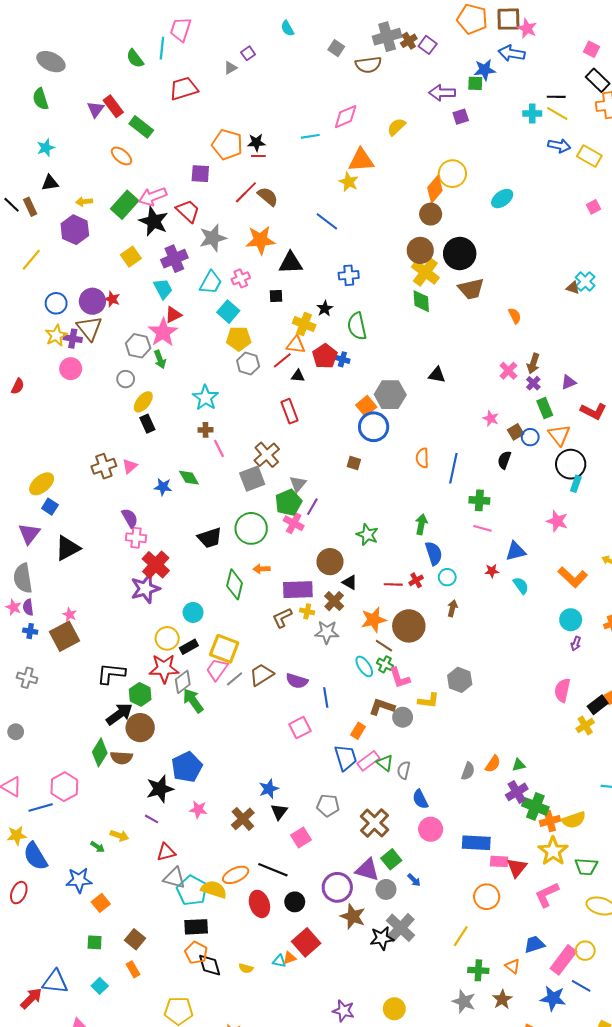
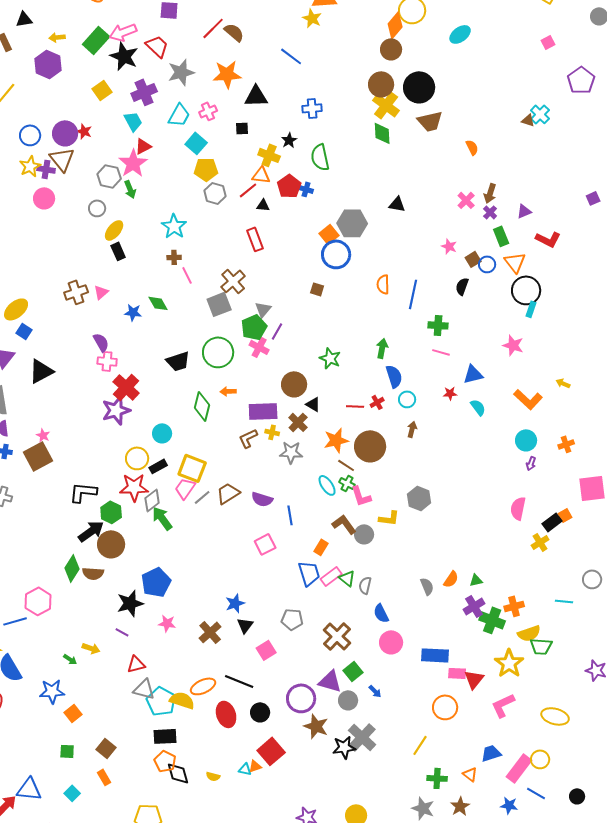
brown L-shape: (382, 707) -> (344, 524), turned 35
gray semicircle: (468, 771) -> (427, 586), turned -42
orange cross: (550, 821) -> (514, 606), moved
green trapezoid: (586, 867) -> (541, 646), moved
blue star: (553, 998) -> (509, 805), size x0.7

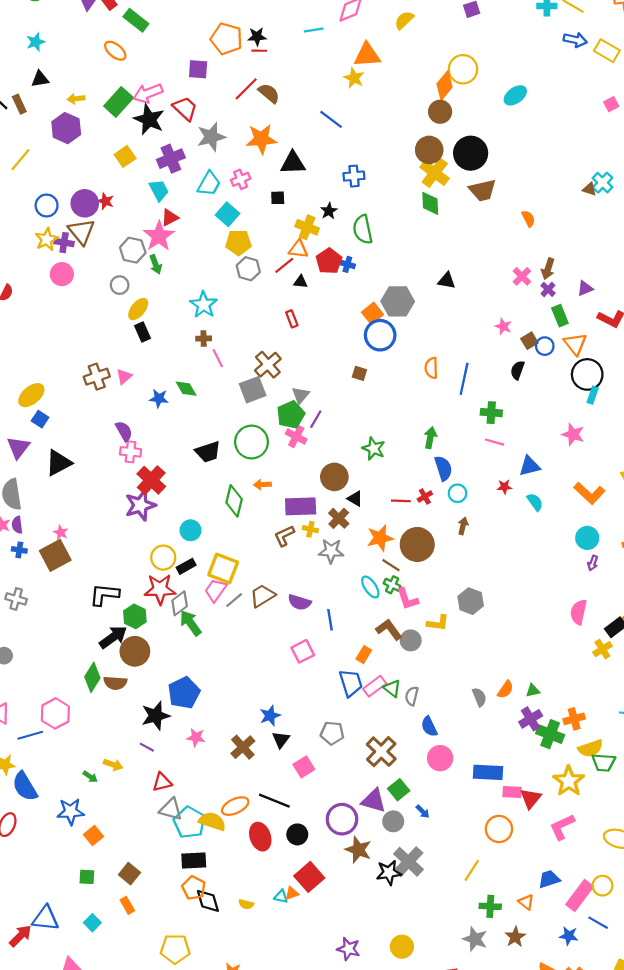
red rectangle: (255, 239) -> (292, 319), size x0.7

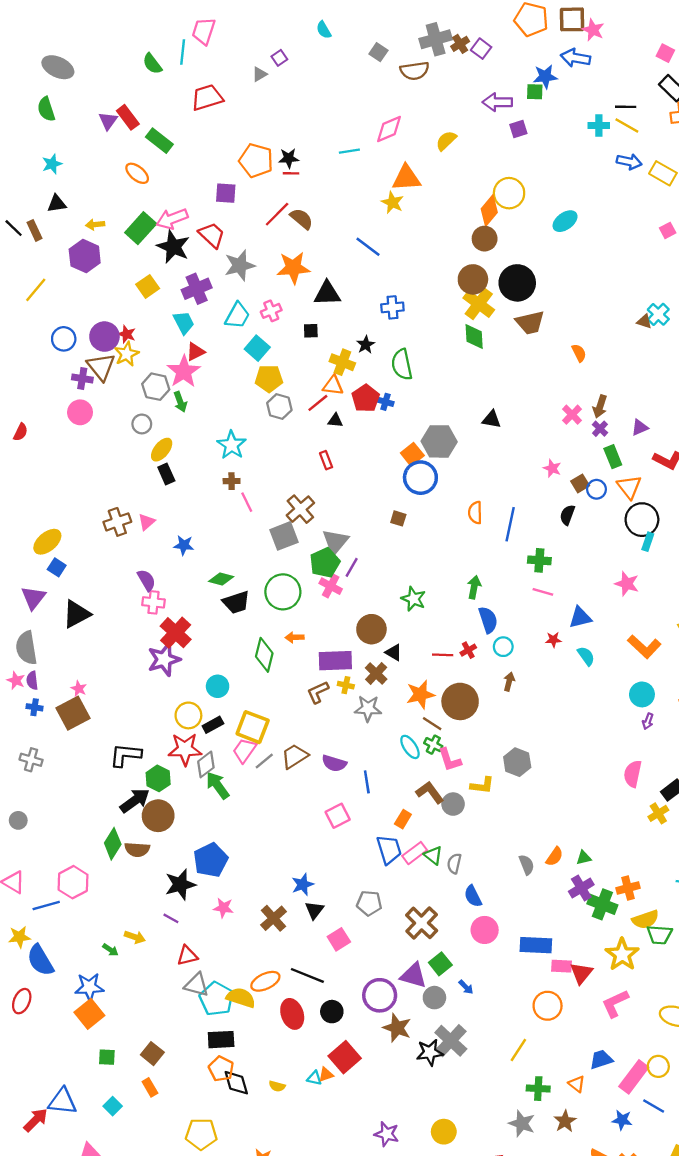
yellow star: (47, 239) -> (127, 354), moved
green diamond: (186, 389) -> (221, 579), moved, turned -45
gray triangle: (301, 395) -> (335, 542), size x1.4
orange square: (93, 836) -> (89, 1014), moved, size x1.4

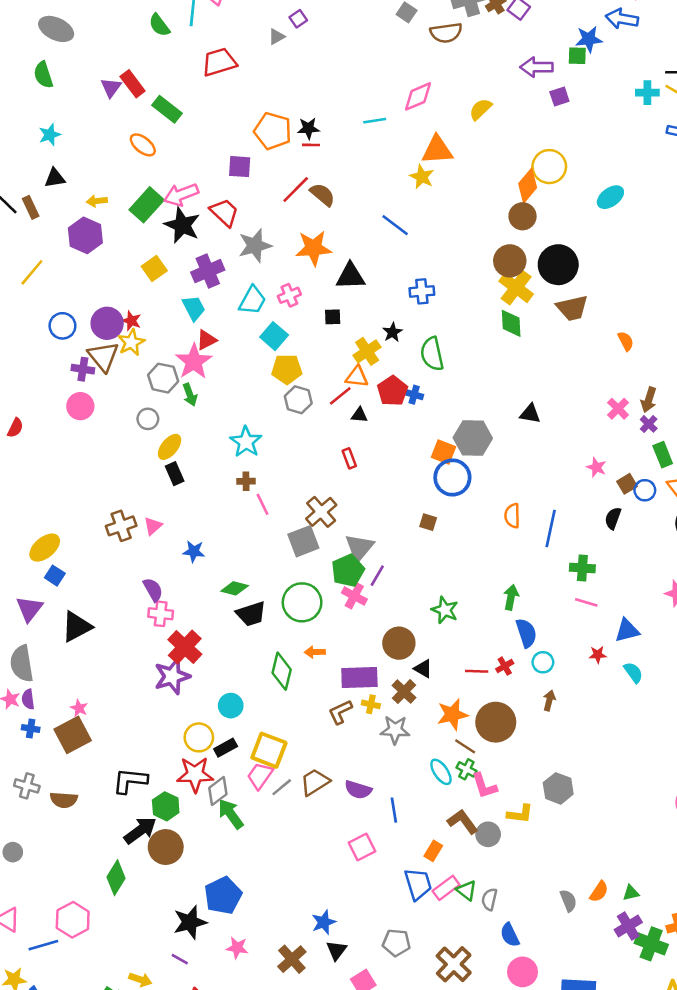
yellow cross: (342, 362) -> (367, 351), turned 35
orange square: (412, 454) -> (444, 452), turned -30
brown semicircle: (137, 850) -> (64, 800), moved

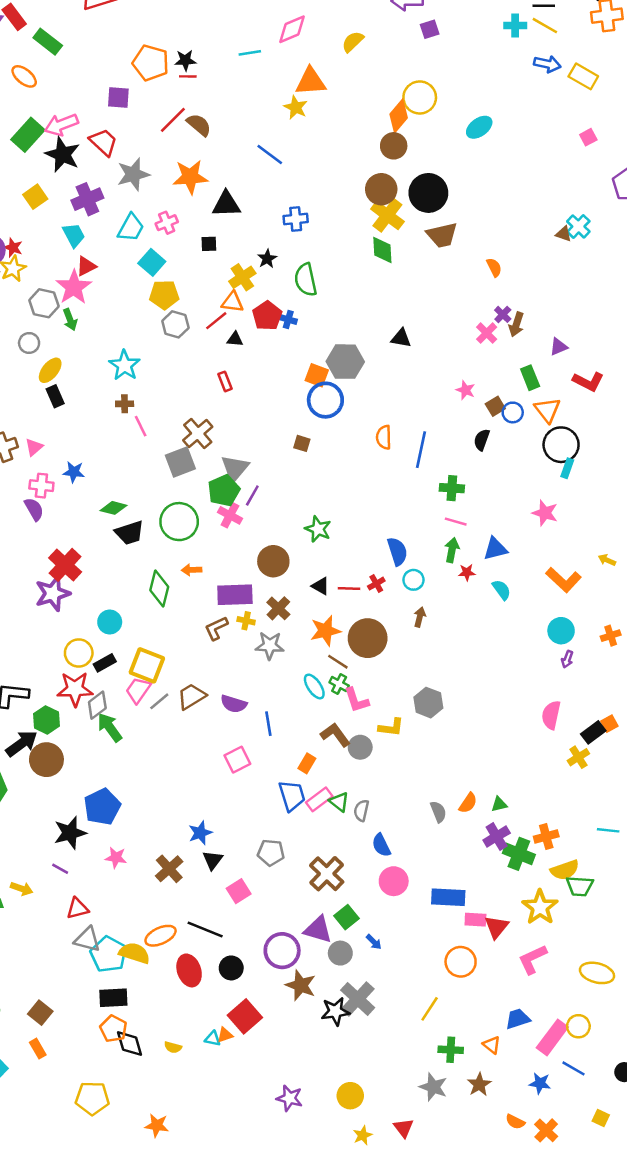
purple cross: (649, 424) -> (503, 314), moved
green arrow: (511, 597) -> (452, 550), moved
pink cross: (161, 614) -> (41, 486), moved
black triangle: (423, 669) -> (320, 586), moved

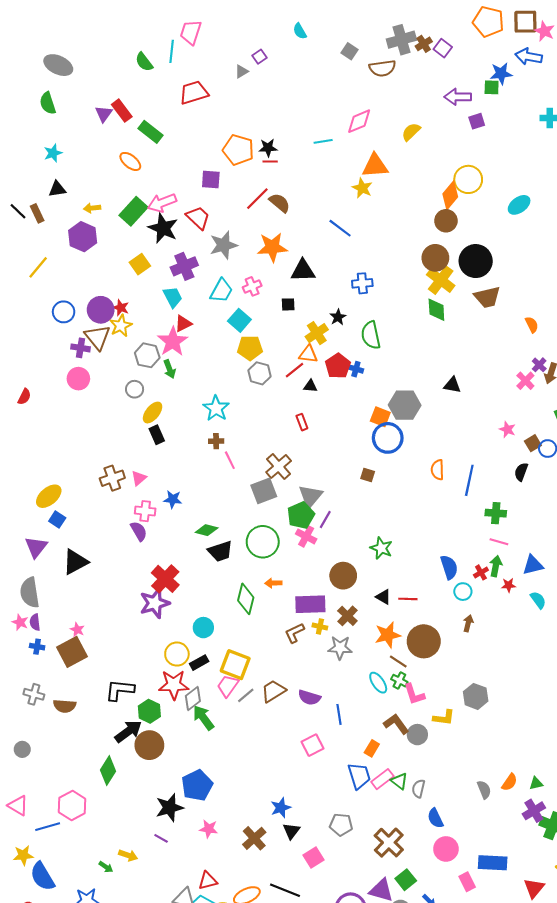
red cross: (376, 584) -> (481, 572), moved
red triangle: (77, 908) -> (208, 881), moved
pink rectangle: (475, 920) -> (467, 882), moved, turned 60

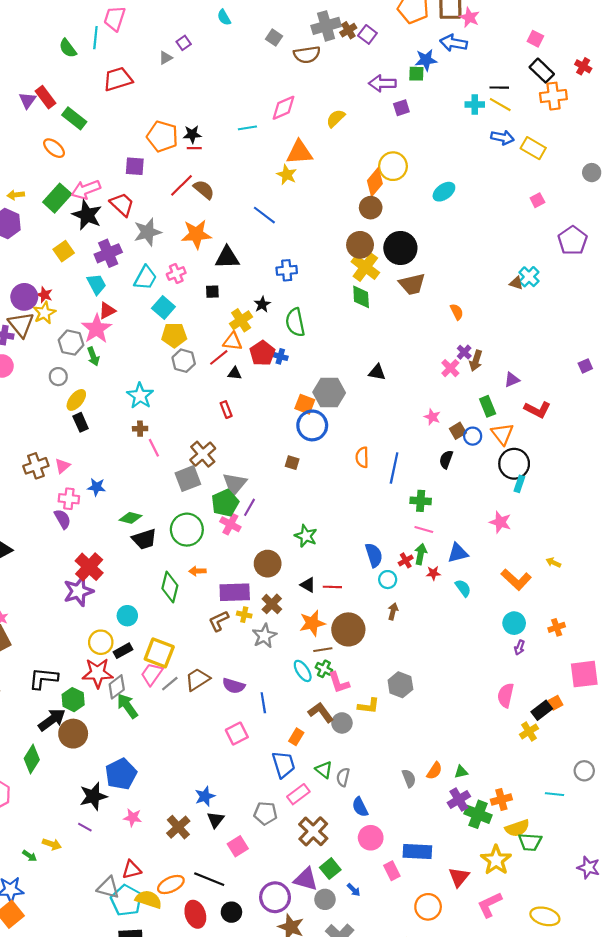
gray star: (340, 648) -> (264, 636), turned -30
brown line: (398, 661) -> (323, 650), turned -42
pink rectangle: (382, 779) -> (298, 794), moved

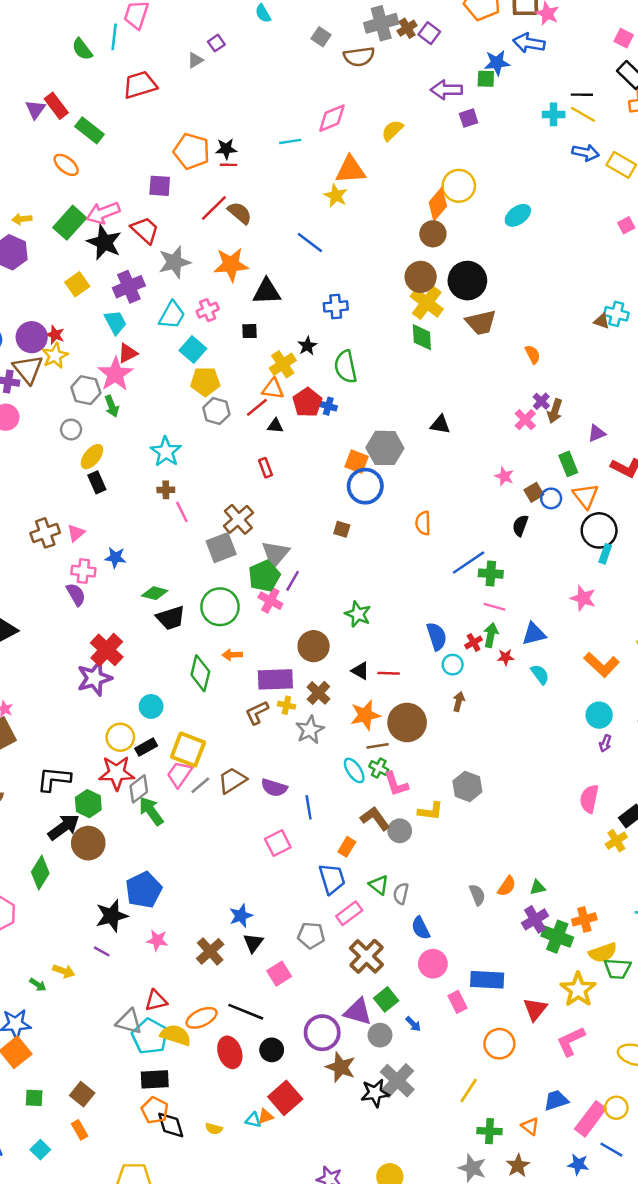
cyan cross: (529, 277) -> (616, 314), turned -30
blue line: (394, 468) -> (469, 562), moved, turned 44

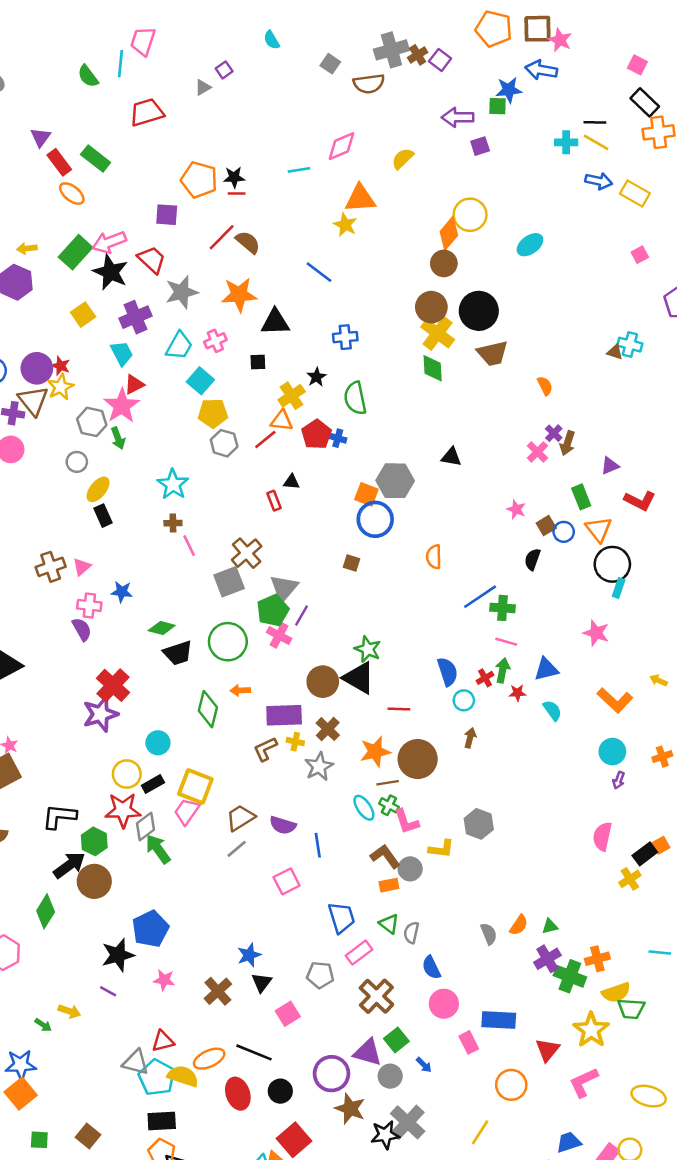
red rectangle: (56, 106) -> (59, 162), moved
black triangle: (275, 426) -> (292, 482), moved
black triangle: (360, 671) -> (359, 678), moved, size x1.8
gray line: (200, 785) -> (237, 849), moved
orange rectangle: (347, 847) -> (389, 885), moved, turned 48

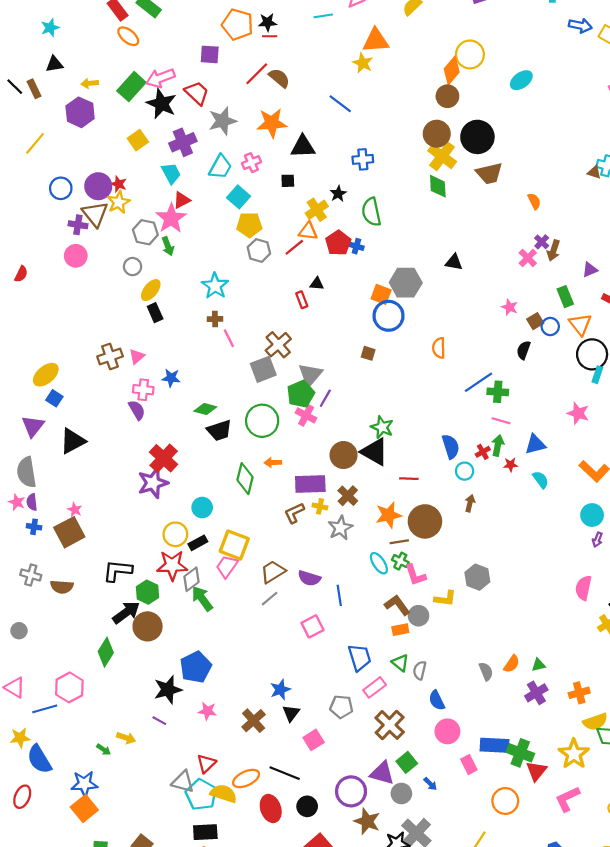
green cross: (570, 976) -> (520, 753), moved
red triangle: (163, 1041) -> (206, 764), turned -30

